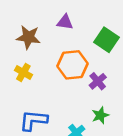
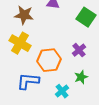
orange hexagon: (73, 65) -> (49, 60), moved
yellow cross: (23, 72) -> (20, 43), size x1.5

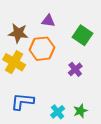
orange hexagon: (49, 60) -> (42, 49), moved
green star: (81, 77) -> (80, 111), moved

